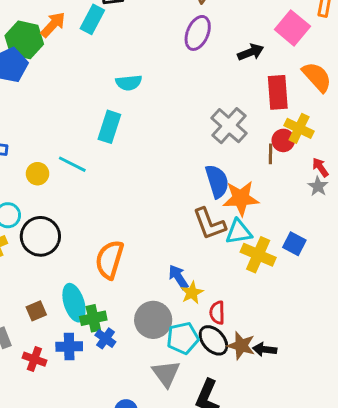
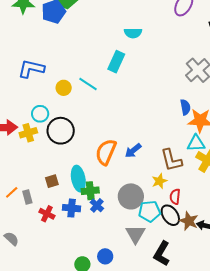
blue semicircle: (217, 181) -> (185, 107), size x0.7
brown L-shape: (209, 224) -> (171, 160), moved
blue arrow: (178, 277) -> (133, 151), moved, turned -102

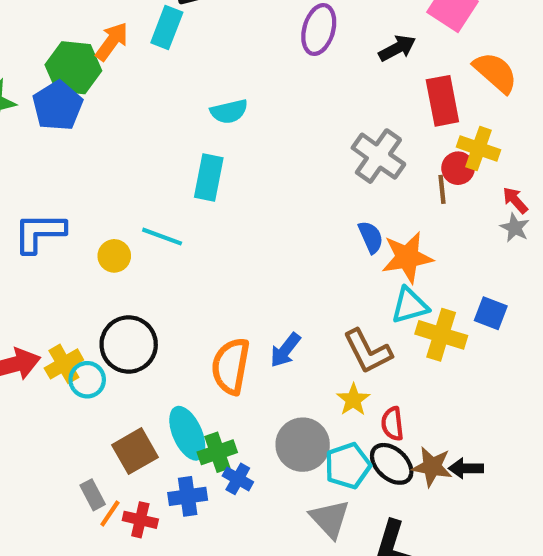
cyan circle: (40, 114) -> (87, 380), moved
brown square: (52, 181) -> (135, 451), size x1.5
orange line: (12, 192) -> (110, 513), moved

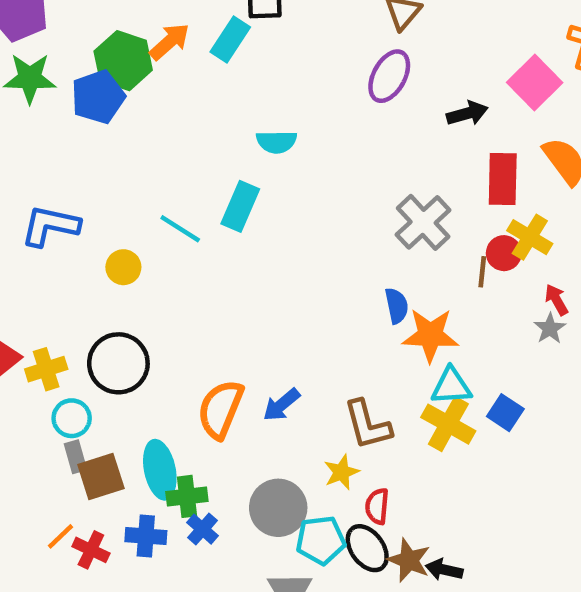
cyan line: (162, 237) -> (180, 229), moved
cyan triangle: (410, 305) -> (451, 386), moved
cyan circle: (87, 380) -> (72, 418), moved
gray rectangle: (93, 495) -> (75, 457), moved

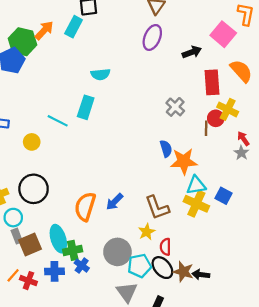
gray cross: (423, 222) -> (175, 107), size x0.7

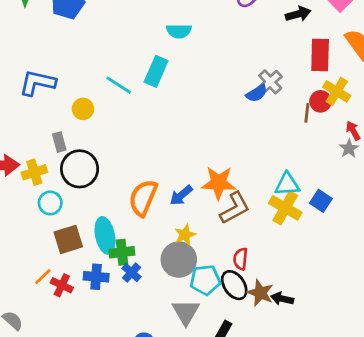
blue semicircle: (166, 149) -> (257, 93), moved, turned 70
orange star: (184, 161) -> (219, 183), moved
brown L-shape: (157, 208) -> (235, 208), turned -104
yellow star: (147, 232) -> (185, 235), moved
gray rectangle: (17, 236) -> (59, 142), moved

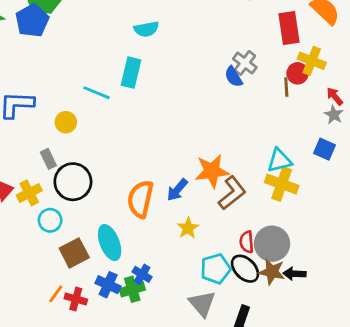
blue semicircle: (257, 93) -> (234, 77), turned 100
blue square: (321, 201) -> (324, 149), moved
green cross: (122, 252) -> (132, 289), moved
gray circle: (179, 260) -> (272, 244), moved
blue cross: (96, 277) -> (108, 285), turned 30

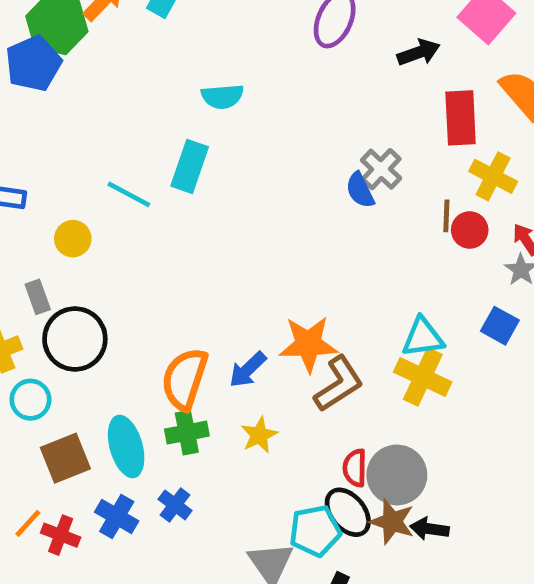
red circle: (298, 73) -> (470, 230), moved
cyan pentagon: (216, 269) -> (315, 531), moved
green cross: (132, 289) -> (187, 433), moved

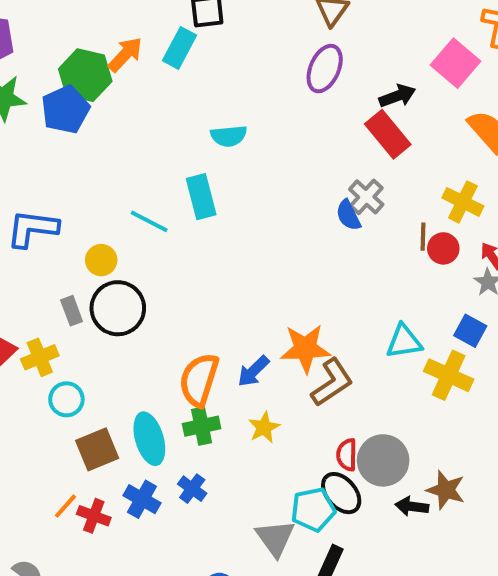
red rectangle: (461, 118) -> (388, 134), moved, turned -36
cyan rectangle: (190, 166) -> (201, 197), turned -33
black circle: (75, 339) -> (118, 308), moved
yellow cross: (423, 377) -> (449, 375), moved
brown star: (392, 522) -> (446, 490), moved

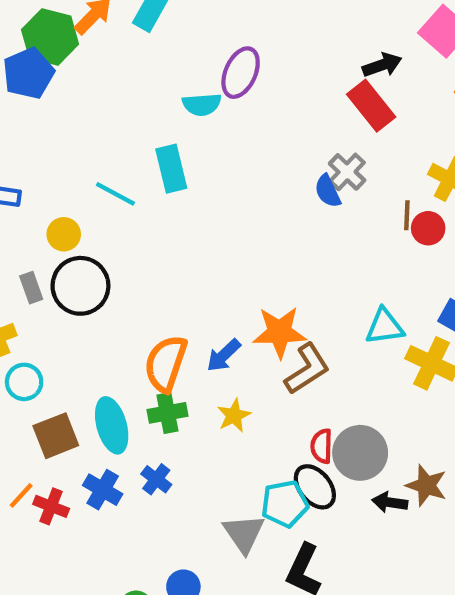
purple ellipse: (325, 69) -> (241, 73), moved

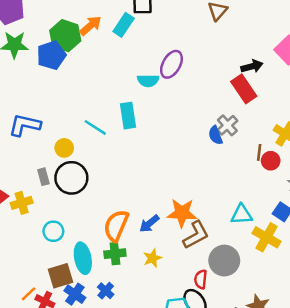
cyan circle: (24, 382) -> (53, 231), moved
brown square: (56, 436) -> (61, 276), moved
gray circle: (360, 453) -> (224, 261), moved

